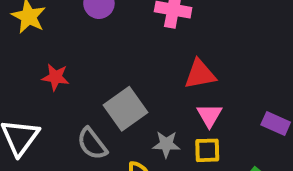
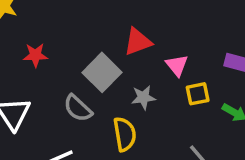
red triangle: (200, 74) -> (138, 42), moved
yellow square: (207, 150) -> (198, 94), moved

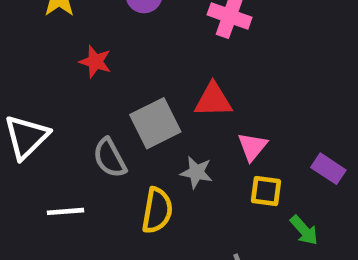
red star: (35, 55) -> (95, 62), moved

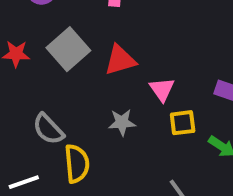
gray square: (155, 123) -> (68, 49), moved
yellow semicircle: (157, 210) -> (77, 164), moved

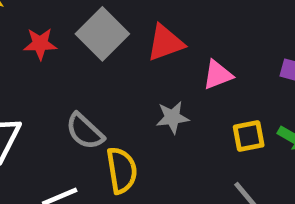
pink triangle: (162, 89) -> (218, 75), turned 48
yellow square: (183, 123) -> (249, 136), moved

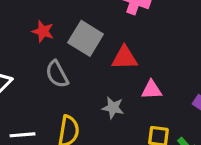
gray square: (102, 34) -> (86, 38), turned -32
gray semicircle: (85, 131) -> (57, 74), moved

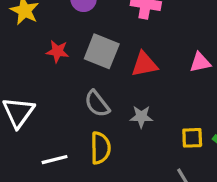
gray semicircle: (57, 74) -> (97, 104), moved
pink triangle: (152, 90) -> (200, 62), moved

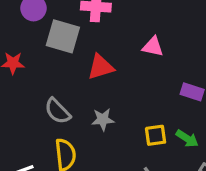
gray square: (102, 51) -> (63, 36), moved
pink triangle: (200, 62) -> (153, 47), moved, turned 30

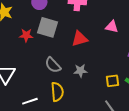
gray square: (63, 36) -> (48, 27), moved

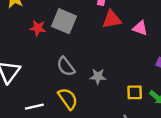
red triangle: (80, 39) -> (112, 19), moved
yellow semicircle: (57, 92) -> (68, 99), turned -36

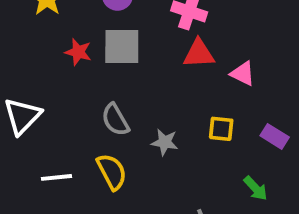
gray square: (64, 21) -> (122, 47), turned -30
yellow square: (135, 92) -> (221, 129), moved

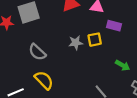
purple rectangle: (275, 136) -> (114, 26), moved
gray star: (165, 142) -> (76, 43), moved

